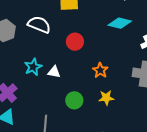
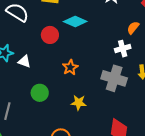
cyan diamond: (120, 23) -> (75, 22), moved
yellow star: (106, 98) -> (79, 103), moved

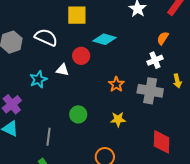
white triangle: (24, 61) -> (63, 70), moved
orange star: (70, 67) -> (116, 84), moved

